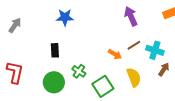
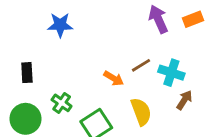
purple arrow: (131, 16) -> (158, 19), moved
blue star: (65, 17) -> (60, 25), moved

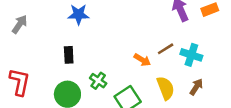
blue star: (60, 25) -> (79, 14), moved
brown arrow: (184, 100) -> (196, 87), moved

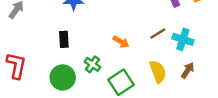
orange arrow: (142, 60) -> (121, 42), moved

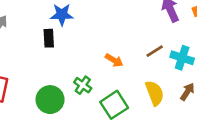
black rectangle: (64, 39) -> (49, 38), moved

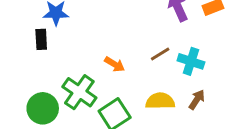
green cross: (83, 85) -> (79, 92), size x1.6
yellow semicircle: (155, 93) -> (160, 101), turned -70

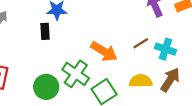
orange arrow: (115, 64) -> (104, 51), size x1.6
brown arrow: (197, 100) -> (170, 80), size x1.5

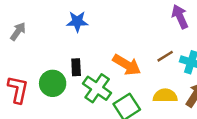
black rectangle: (45, 31) -> (76, 67), moved
green circle: (46, 87) -> (53, 83), moved

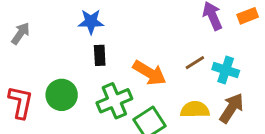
black rectangle: (76, 67) -> (100, 55), moved
green cross: (97, 88) -> (114, 101), turned 32

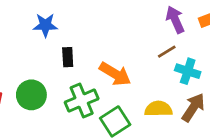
blue star: (91, 22) -> (45, 25), moved
brown line: (195, 63) -> (167, 52), moved

